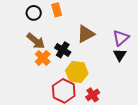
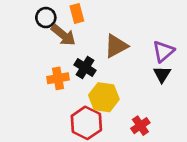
brown arrow: (36, 41) -> (63, 35), moved
orange cross: (43, 58) -> (58, 78), turned 35
red cross: (93, 95) -> (140, 126), moved

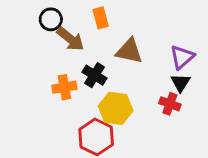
orange rectangle: (77, 14) -> (101, 18), moved
brown triangle: (116, 46) -> (129, 51), turned 40
red cross: (140, 126) -> (170, 104), moved, turned -36

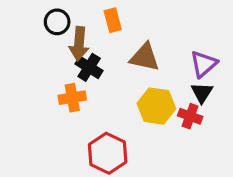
brown arrow: (70, 39) -> (79, 44), turned 56
black cross: (95, 75) -> (89, 67), moved
yellow hexagon: (116, 108) -> (156, 106), moved

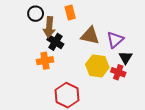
purple triangle: (204, 64) -> (115, 40), moved

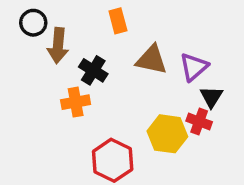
black circle: (36, 14) -> (33, 23), moved
brown arrow: (49, 27) -> (58, 46), moved
yellow hexagon: (97, 66) -> (167, 134), moved

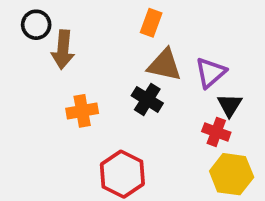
orange rectangle: (118, 21) -> (151, 23), moved, turned 35
black cross: (93, 70) -> (147, 99), moved
yellow hexagon: (167, 134) -> (232, 174), moved

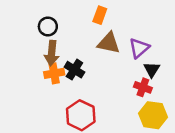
black circle: (36, 25) -> (48, 26), moved
brown arrow: (63, 50) -> (52, 53), moved
black cross: (147, 99) -> (74, 70), moved

